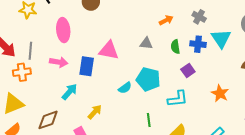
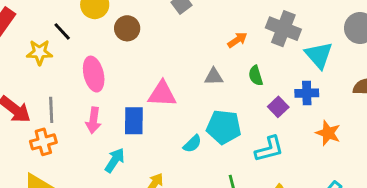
gray cross: (199, 17) -> (283, 29), size x1.6
blue cross: (198, 44) -> (307, 93), moved
pink arrow: (59, 62) -> (93, 120), turned 96

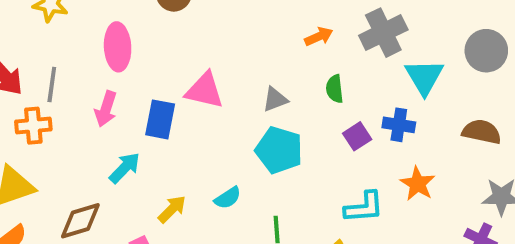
gray cross: (283, 29) -> (383, 33), turned 32
gray triangle: (214, 77) -> (275, 99), moved, turned -30
cyan semicircle: (192, 144) -> (228, 198), moved
cyan L-shape: (269, 149) -> (364, 207), moved

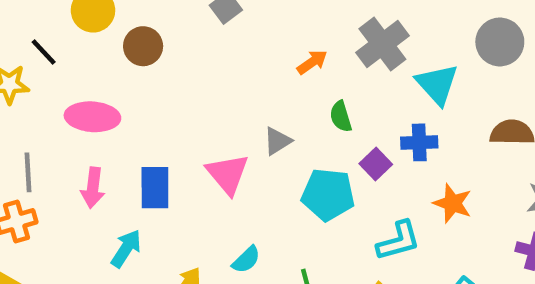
pink ellipse: (118, 47) -> (92, 117), turned -72
pink triangle: (205, 90) -> (228, 174), moved, turned 48
cyan pentagon: (279, 150) -> (328, 195), moved

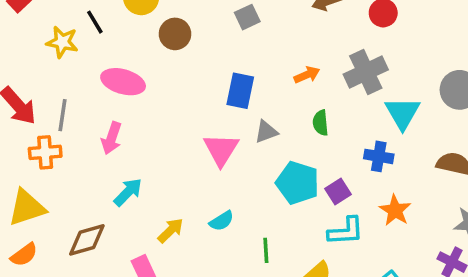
purple square: (376, 164) -> (338, 191), moved
blue rectangle: (155, 188) -> (240, 91), moved

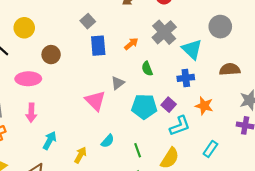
brown circle: (175, 34) -> (51, 55), moved
blue rectangle: (240, 91) -> (98, 46), moved

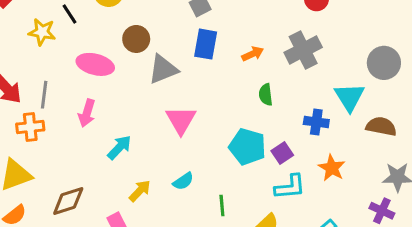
cyan triangle: (192, 49) -> (349, 97), moved
gray triangle: (118, 83) -> (163, 69), moved, size x1.5
cyan arrow: (50, 141) -> (119, 147), moved

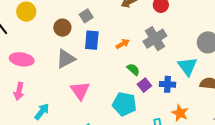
brown circle: (136, 39) -> (62, 28), moved
green semicircle: (266, 95) -> (133, 69), turned 144
purple square: (282, 153) -> (144, 85), moved

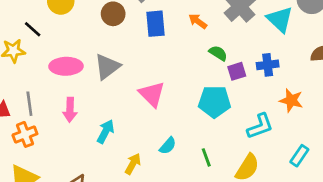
orange arrow: (123, 44) -> (198, 21), turned -104
gray triangle: (66, 59) -> (107, 67), moved
cyan triangle: (188, 66) -> (280, 19), moved
purple square: (144, 85) -> (237, 71), turned 32

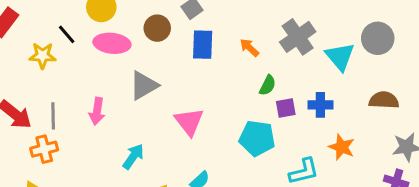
green semicircle: (218, 53) -> (268, 85), turned 78
pink ellipse: (66, 66) -> (112, 43), moved
pink arrow: (70, 110) -> (97, 111), moved

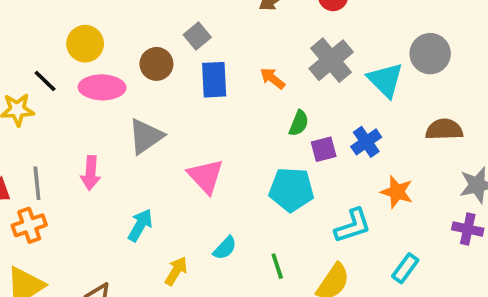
blue cross: (320, 105) -> (366, 142), turned -30

